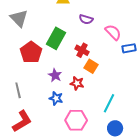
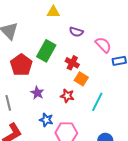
purple star: (55, 75) -> (37, 93), moved
blue star: (56, 98) -> (46, 120), moved
cyan line: (109, 103) -> (97, 102), moved

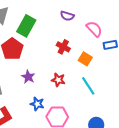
green rectangle: (46, 51) -> (26, 26), moved
orange square: (81, 79) -> (85, 59), moved
cyan line: (97, 102) -> (88, 86), turned -60

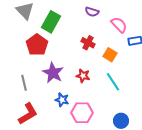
purple star: (28, 77) -> (53, 73), size x1.5

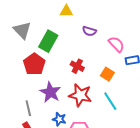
red cross: (88, 43) -> (77, 66), moved
red star: (83, 76) -> (80, 95), size x1.6
gray line: (24, 83) -> (28, 108), moved

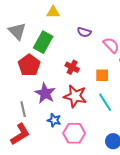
yellow triangle: (66, 11) -> (53, 12), moved
orange square: (107, 74) -> (102, 75), turned -32

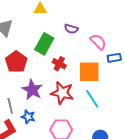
green rectangle: (43, 42) -> (44, 44), moved
orange square: (102, 75) -> (89, 72), size x1.6
blue star: (54, 120) -> (28, 117), moved

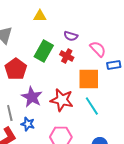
red cross: (59, 64) -> (67, 56), moved

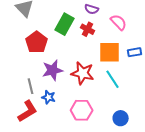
blue rectangle: (114, 65) -> (135, 52), moved
purple star: (32, 97) -> (53, 70), turned 30

